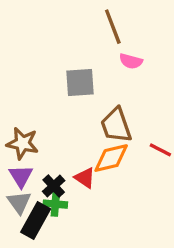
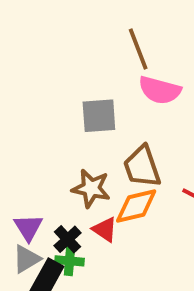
pink semicircle: (131, 61) -> (160, 90), size x1.5
brown star: (22, 143) -> (91, 188), moved
gray triangle: (19, 202) -> (26, 259), turned 35

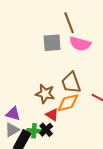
gray square: (99, 116) -> (52, 43), moved
purple triangle: (28, 228) -> (13, 114), turned -42
black cross: (68, 239) -> (46, 130), moved

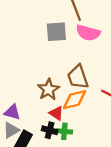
brown star: (45, 94) -> (48, 89), turned 30
black cross: (46, 130) -> (50, 130), turned -32
green cross: (34, 131) -> (64, 131), moved

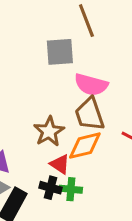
pink semicircle: (88, 33) -> (91, 85), moved

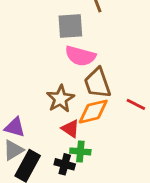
pink semicircle: (91, 85) -> (80, 56), moved
black cross: (51, 188) -> (65, 164), moved

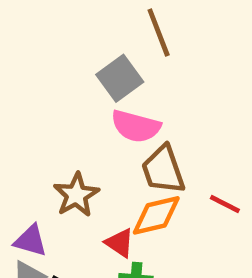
gray square: (70, 26) -> (120, 78), turned -32
brown star: (60, 99) -> (76, 195), moved

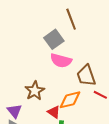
brown trapezoid: (163, 170) -> (86, 76), moved
purple triangle: (30, 241) -> (14, 111), turned 35

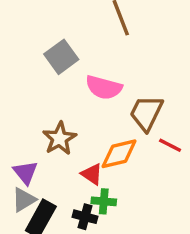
gray square: (54, 39) -> (61, 57), moved
brown trapezoid: (86, 76) -> (146, 113), turned 45

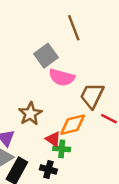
gray square: (61, 57) -> (46, 56), moved
green cross: (104, 201) -> (62, 149), moved

